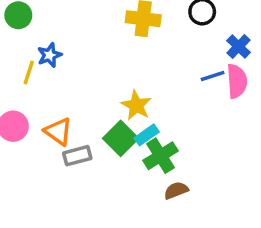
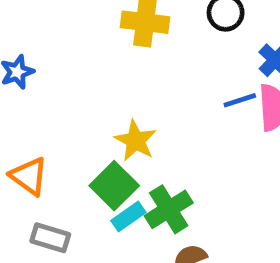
cyan rectangle: (147, 135) -> (128, 216), moved
gray rectangle: (77, 156) -> (50, 238), moved, turned 32

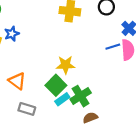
yellow star: (136, 141) -> (66, 65), turned -30

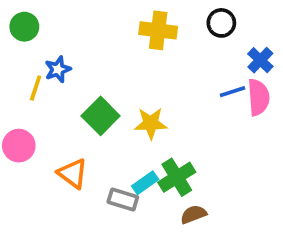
orange triangle: (17, 81) -> (73, 173), moved
green square: (56, 85) -> (101, 116), moved
gray rectangle: (27, 109) -> (123, 199), moved

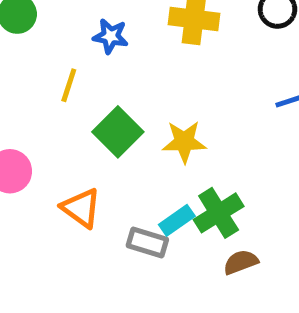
blue star: (58, 69) -> (111, 36), moved, turned 30
yellow line: (36, 88) -> (69, 85), moved

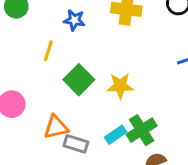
orange triangle: (81, 208) -> (56, 127), turned -48
gray rectangle: (147, 242) -> (76, 144), moved

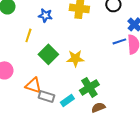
orange triangle: (56, 127) -> (33, 85), turned 30
cyan rectangle: (116, 135) -> (67, 100), moved

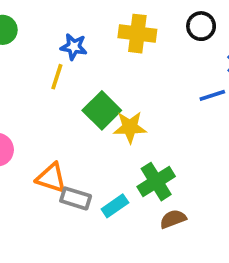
yellow line: (28, 35) -> (57, 77), moved
green square: (48, 54) -> (102, 110), moved

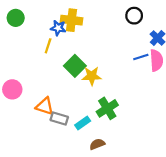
yellow cross: (137, 34) -> (72, 20), moved
brown semicircle: (173, 219) -> (97, 144), moved

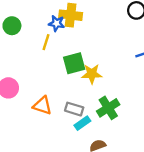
green circle: (16, 18) -> (12, 26), moved
green square: (75, 66) -> (74, 63), turned 30
gray rectangle: (59, 118) -> (74, 109), moved

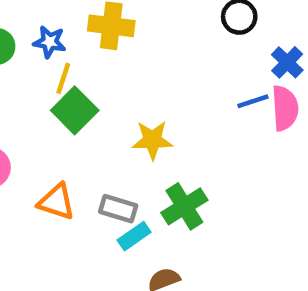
blue star: (57, 23) -> (50, 42), moved
green square: (74, 63) -> (75, 110), moved, turned -30

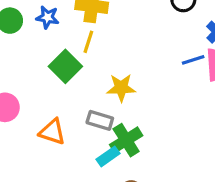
yellow line: (63, 78) -> (88, 42), moved
green cross: (184, 206) -> (126, 140), moved
gray rectangle: (118, 209) -> (100, 120), moved

